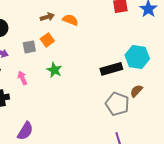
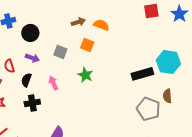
orange square: (47, 40) -> (87, 45), moved, turned -32
gray square: (29, 47) -> (60, 52), turned 32
brown semicircle: (136, 91) -> (167, 96), turned -48

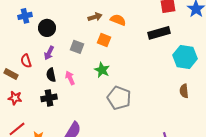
purple arrow: (32, 58) -> (49, 53), turned 96
black rectangle: (142, 74) -> (159, 33), moved
black semicircle: (26, 80) -> (51, 75), moved, turned -32
gray pentagon: (148, 109) -> (119, 98), moved

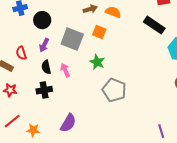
black rectangle: (159, 33) -> (154, 25), turned 50
gray square: (77, 47) -> (72, 39), size x1.6

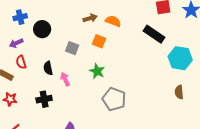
gray square: (72, 39) -> (72, 48), size x0.6
purple arrow: (44, 45) -> (16, 43), moved, turned 40
black semicircle: (46, 67) -> (48, 68), moved

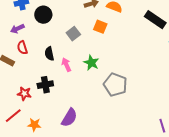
gray square: (72, 48) -> (73, 34), turned 32
green star: (97, 71) -> (91, 63), moved
red star: (10, 99) -> (24, 94), moved

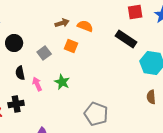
black circle: (43, 15) -> (14, 43), moved
gray pentagon: (115, 85) -> (96, 114), moved

